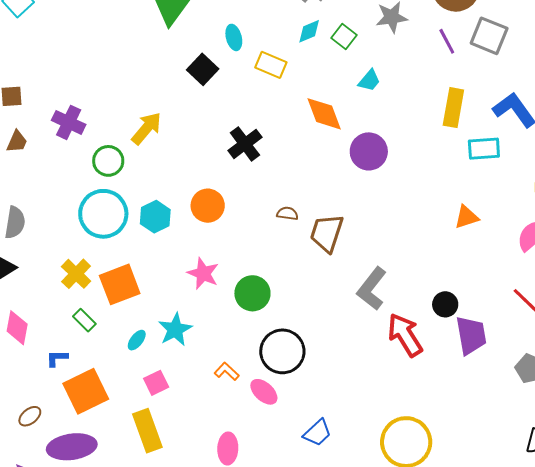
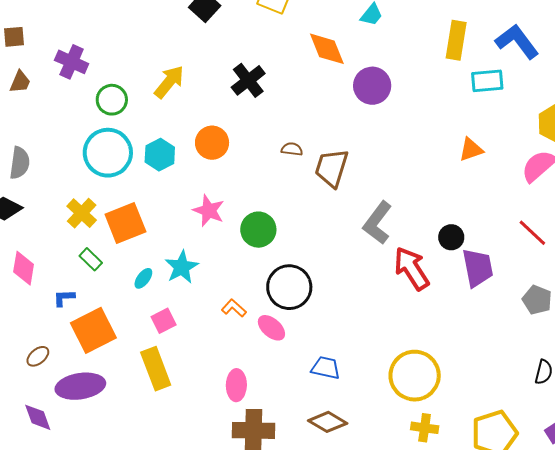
yellow arrow: (146, 128) -> (169, 82), moved
blue trapezoid: (317, 433) -> (326, 368), turned -124

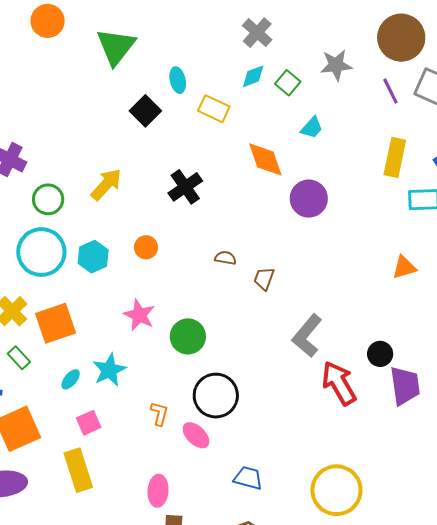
orange circle: (212, 143) -> (146, 247), size x0.7
brown trapezoid: (332, 168) -> (264, 279), size x0.6
orange L-shape: (234, 308) -> (159, 414), turned 60

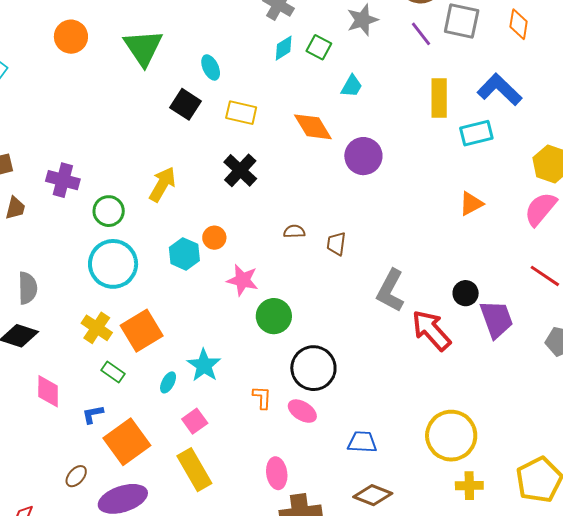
yellow rectangle: (214, 109) -> (241, 113), moved
cyan hexagon: (93, 257) -> (184, 254), moved
pink star: (139, 315) -> (243, 280), moved

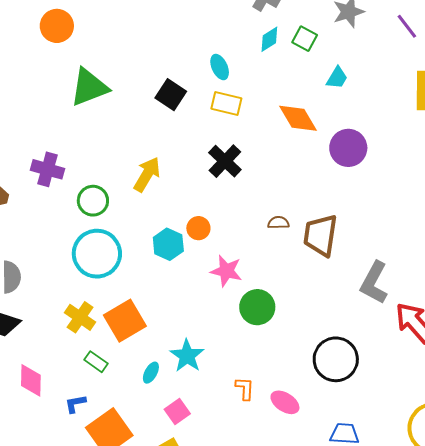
green triangle: (143, 48) -> (89, 87), moved, turned 42
cyan ellipse: (211, 67) -> (220, 67), moved
brown trapezoid: (336, 244) -> (320, 235), size x1.8
black circle: (313, 368) -> (336, 359), moved

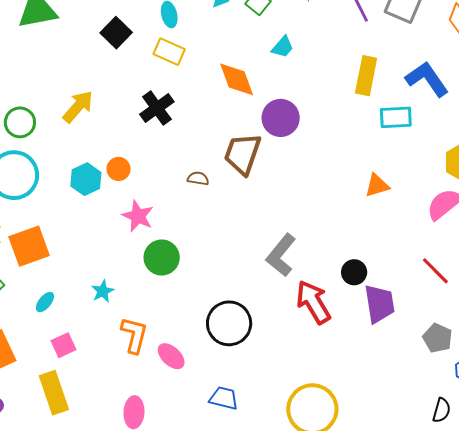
brown trapezoid: (320, 235) -> (243, 154), moved
cyan star: (187, 356) -> (103, 291), moved, size x0.7
orange L-shape: (245, 388) -> (134, 335), size x1.5

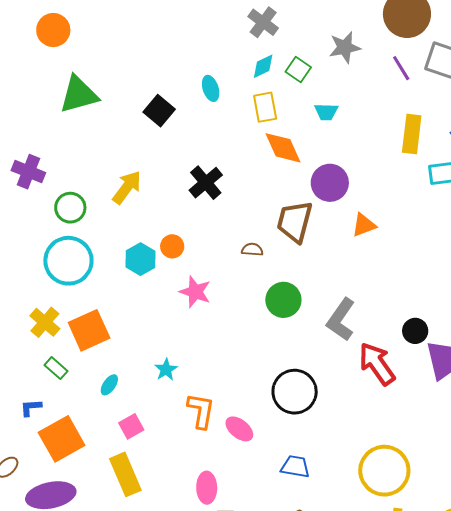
cyan trapezoid: (283, 47) -> (326, 112), turned 55
yellow rectangle: (169, 52) -> (265, 107), moved, turned 60
orange triangle: (377, 185) -> (364, 225), moved
green circle: (162, 257) -> (283, 300), moved

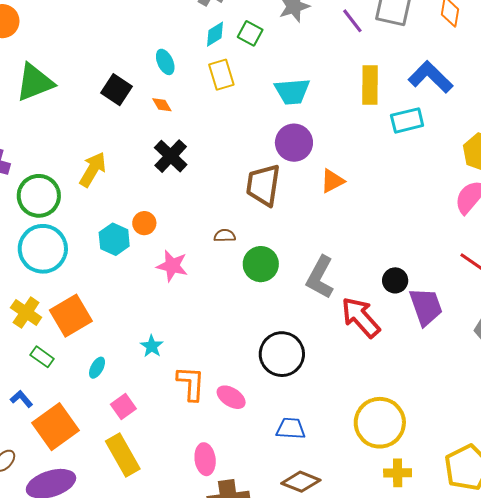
cyan trapezoid: (326, 112) -> (292, 91), moved, size x1.5
orange diamond: (283, 148) -> (162, 105), moved, size x0.5
green circle: (70, 208) -> (39, 196), size x1.4
brown semicircle: (252, 250) -> (225, 236), moved
blue L-shape: (31, 408) -> (21, 399), turned 60

